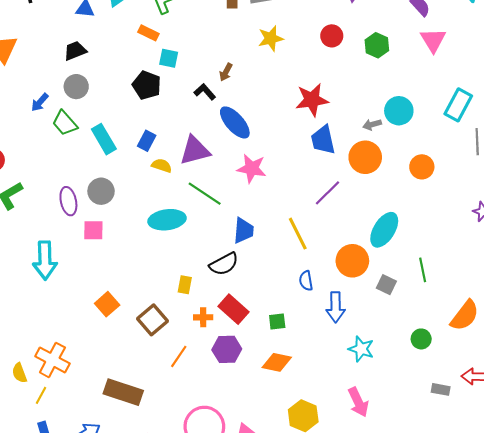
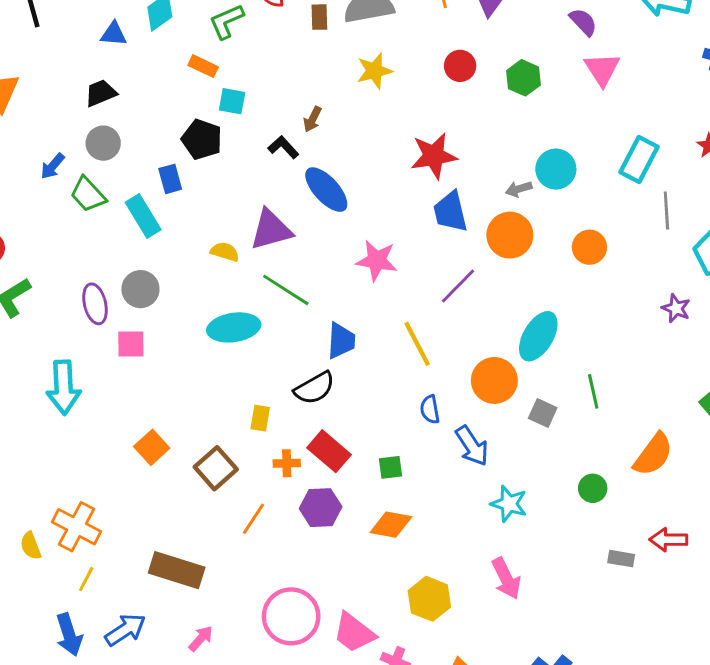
blue rectangle: (147, 141) -> (170, 179), moved, turned -42
pink star: (252, 168) -> (377, 260), moved
blue arrow: (336, 307) -> (472, 446), turned -32
yellow line: (41, 395) -> (86, 579), moved

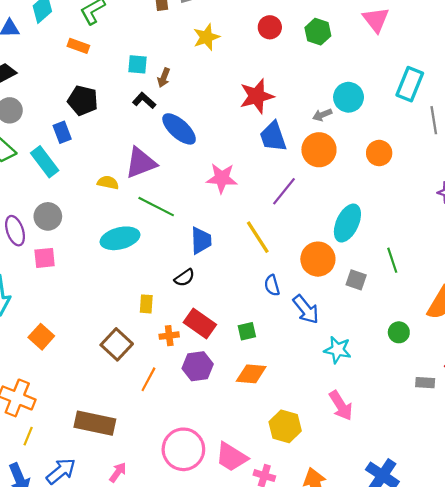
cyan square: (232, 101) -> (137, 64), moved
black semicircle: (315, 388) -> (185, 278), size x0.7
orange square: (152, 447) -> (41, 337), moved

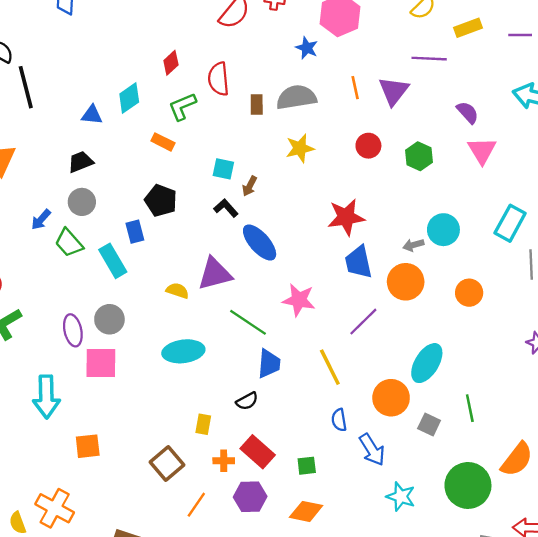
green line: (156, 207) -> (248, 322), moved
pink square: (45, 258) -> (101, 363), size x1.4
green circle: (399, 332) -> (468, 485), size x2.0
orange square: (41, 337) -> (88, 446), turned 35

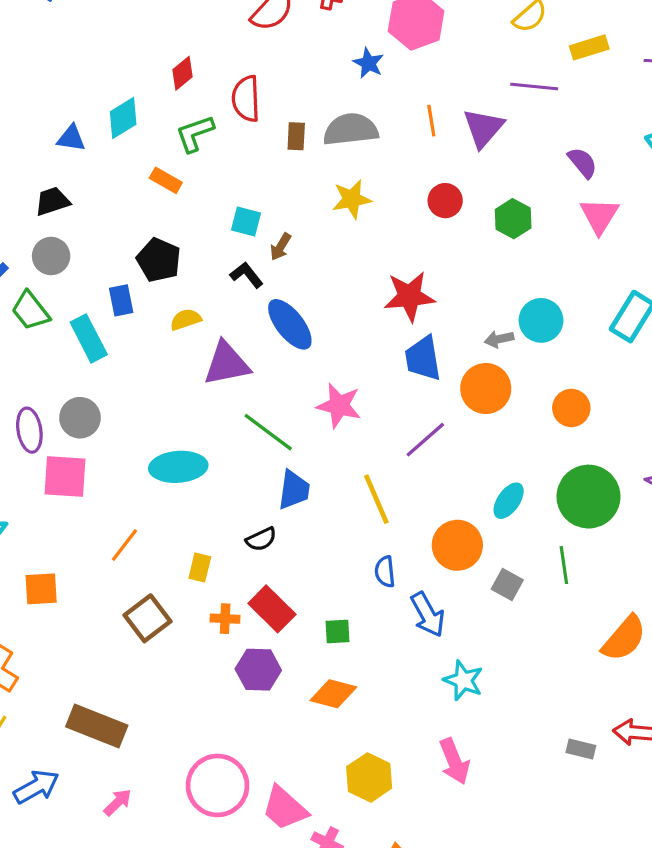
yellow semicircle: (177, 291) -> (186, 319), moved, turned -40
cyan ellipse: (427, 363) -> (509, 501), size x0.7
green circle: (468, 485) -> (588, 497), moved
orange line: (196, 505) -> (125, 545), moved

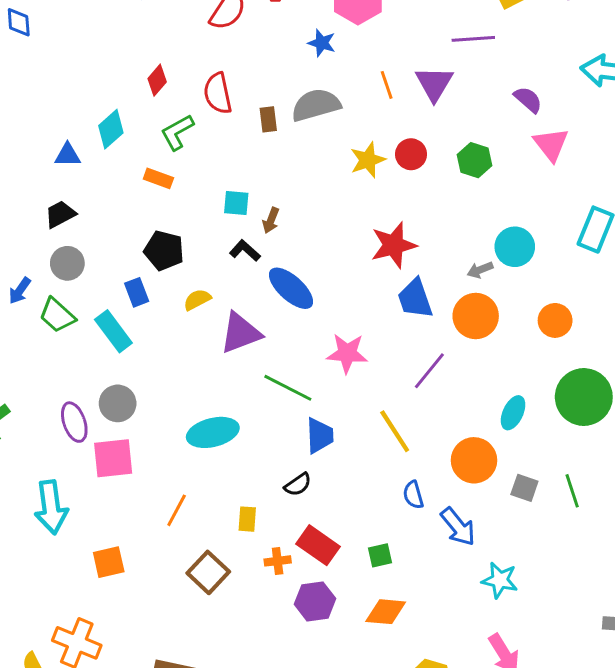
yellow star: (352, 199) -> (368, 160), moved
green line: (564, 565) -> (572, 491), moved

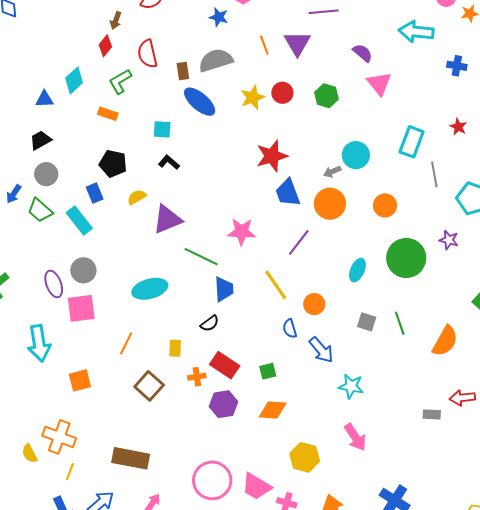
brown arrow: (271, 220) -> (116, 21), moved
blue ellipse: (291, 288) -> (200, 102), moved
orange circle: (474, 460) -> (314, 304), moved, size x0.7

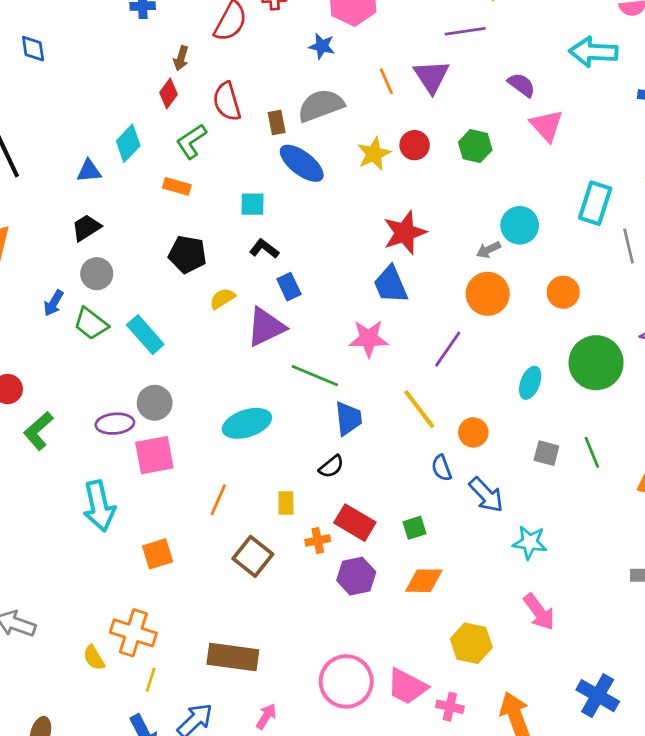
blue rectangle: (95, 193) -> (289, 287), moved
blue trapezoid: (288, 193) -> (391, 285), moved
purple ellipse: (54, 284) -> (115, 424), turned -72

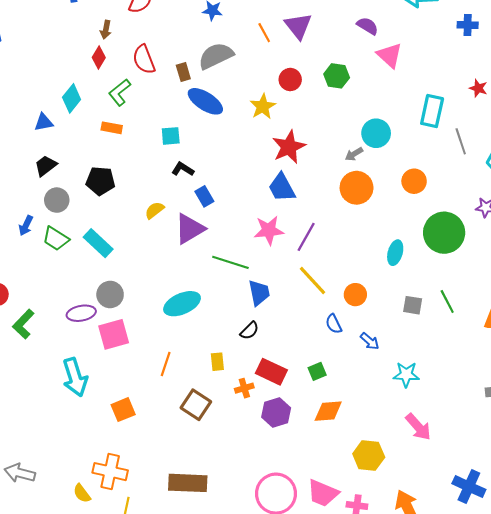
yellow star: (374, 154) -> (263, 107), moved
black pentagon: (187, 254) -> (100, 181), moved
purple line: (448, 349) -> (306, 237), moved
blue arrow: (486, 495) -> (370, 341), size x0.7

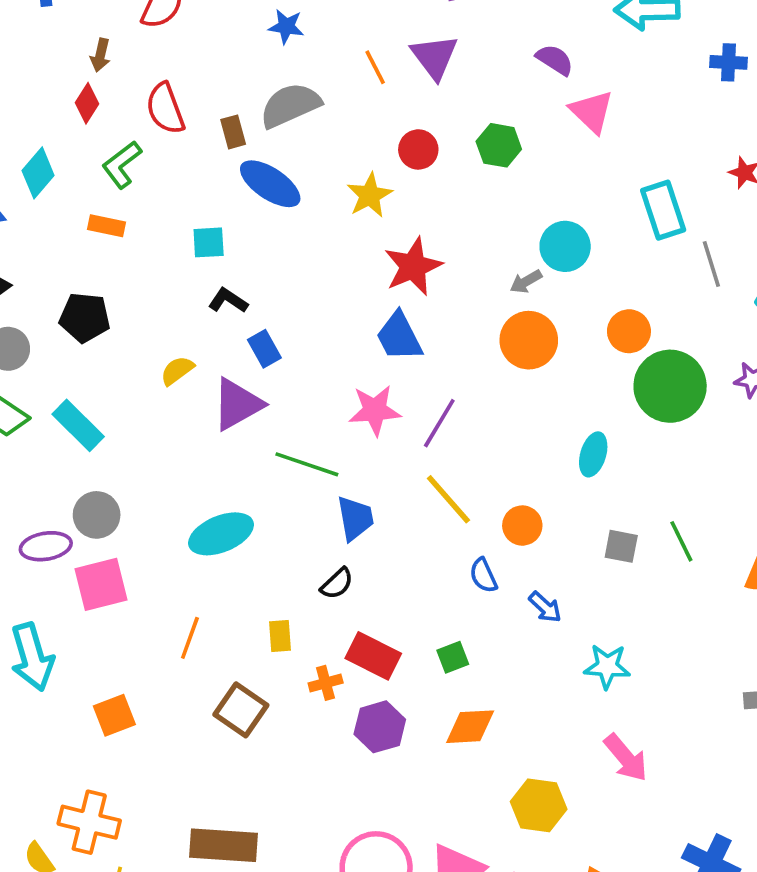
cyan rectangle: (432, 111) -> (663, 210), turned -32
green circle: (444, 233) -> (670, 386), moved

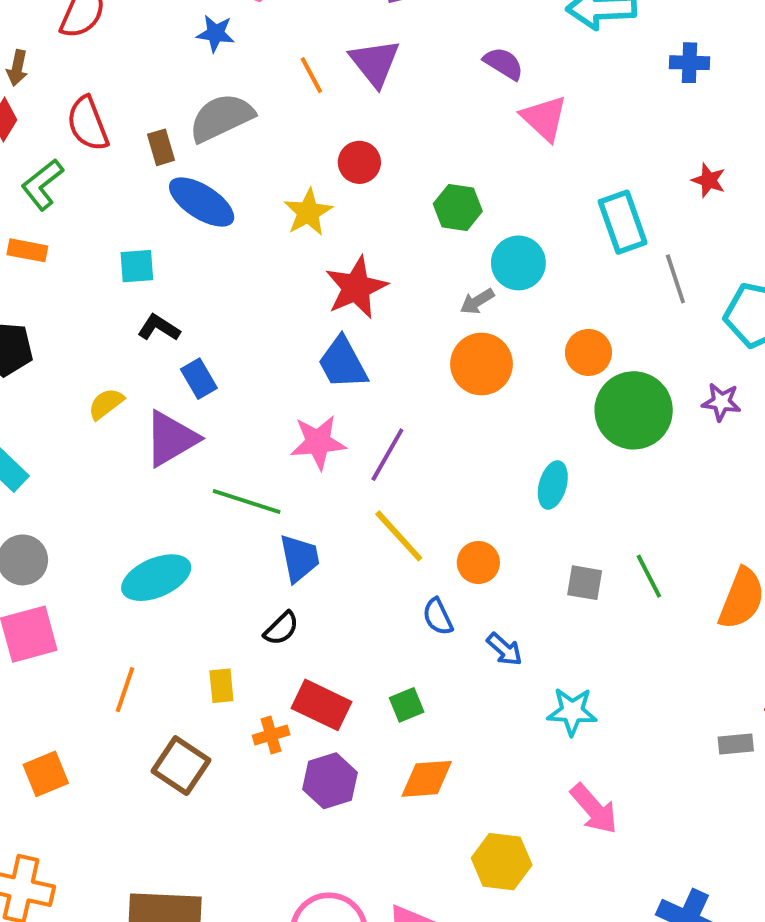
green hexagon: (499, 145) -> (458, 208), moved

